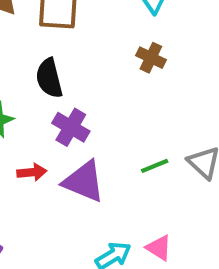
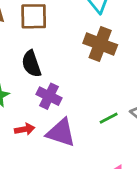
brown cross: (151, 58) -> (100, 44), size x1.6

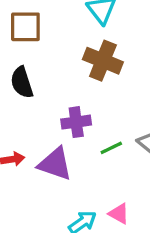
purple cross: (49, 96) -> (76, 122), moved, turned -35

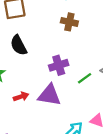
brown cross: (103, 61) -> (69, 22), size x0.7

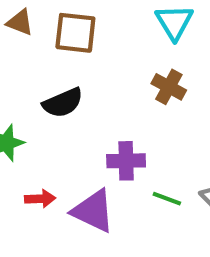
black semicircle: (19, 45) -> (63, 103), turned -102
green line: (85, 78) -> (167, 199), turned 40

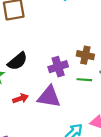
brown cross: (169, 87) -> (85, 55), moved
black semicircle: (63, 103) -> (18, 61), moved

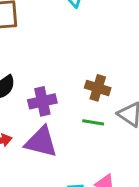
purple cross: (58, 67) -> (42, 101), moved

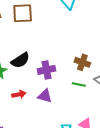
purple triangle: (41, 142) -> (45, 96), size x0.7

